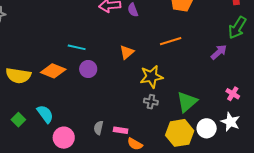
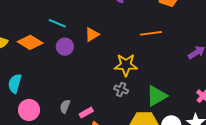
orange triangle: (127, 52) -> (92, 35), moved
cyan semicircle: (45, 114) -> (15, 84), turned -138
pink rectangle: (121, 130) -> (86, 113), turned -48

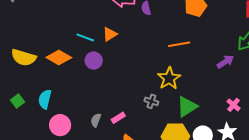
orange triangle: (92, 35) -> (110, 34), moved
yellow star: (126, 65) -> (169, 78), moved, turned -30
pink rectangle: (86, 113) -> (118, 118), moved

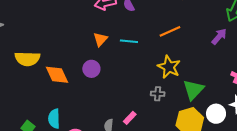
cyan line: (85, 37) -> (129, 41), moved
yellow semicircle: (24, 57) -> (27, 59), moved
orange diamond: (59, 58) -> (57, 75), turned 50

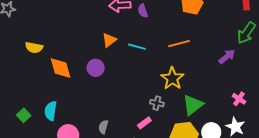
yellow semicircle: (27, 59) -> (34, 47), size x0.7
pink rectangle: (130, 118) -> (144, 123), moved

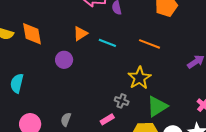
orange line: (179, 44) -> (150, 44), turned 30
orange diamond: (61, 68) -> (32, 34), moved
cyan semicircle: (51, 111) -> (17, 83), moved

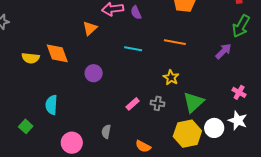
orange triangle: (80, 34) -> (90, 28), moved
yellow star: (139, 78) -> (171, 77), size x0.7
pink rectangle: (107, 119) -> (133, 104), moved

